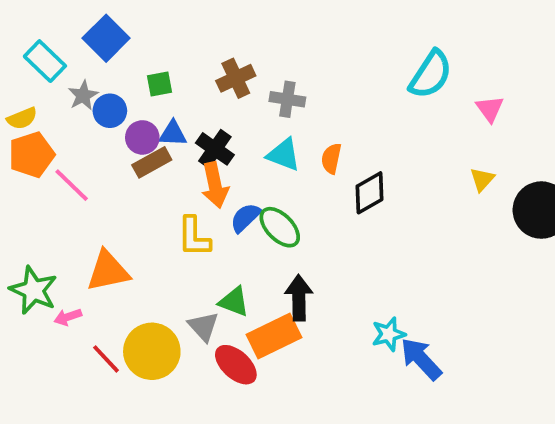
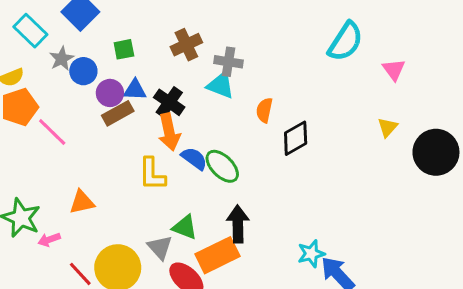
cyan triangle: (284, 155) -> (221, 85), moved
blue semicircle: (245, 218) -> (194, 158), turned 80
orange triangle: (108, 271) -> (82, 202), size x0.7

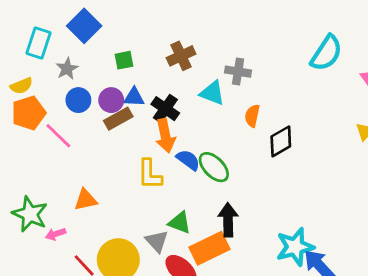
cyan rectangle: (30, 31) -> (38, 43), turned 64
gray cross: (228, 62) -> (238, 72), moved
blue circle: (83, 71) -> (78, 100), moved
cyan star: (311, 254) -> (295, 247), size x1.5

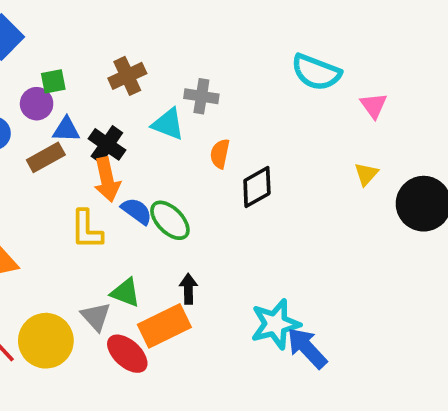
cyan semicircle: (326, 53) -> (316, 72), turned 78
purple circle: (111, 100) -> (37, 104), moved
black arrow: (228, 220) -> (188, 289), size x0.7

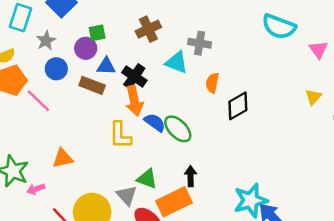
brown rectangle: (46, 157) -> (92, 85), turned 50

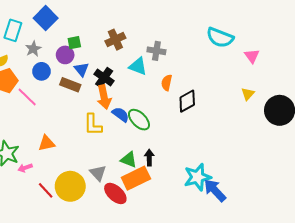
blue triangle: (106, 66) -> (82, 69), turned 49
green triangle: (147, 179) -> (129, 160), moved

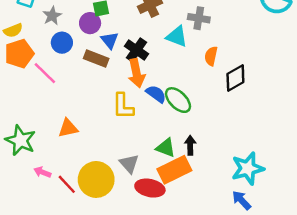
pink arrow: (25, 168) -> (42, 172), moved, turned 40
blue arrow: (215, 190) -> (242, 200), moved, size x0.7
red ellipse: (115, 193) -> (150, 188), turned -30

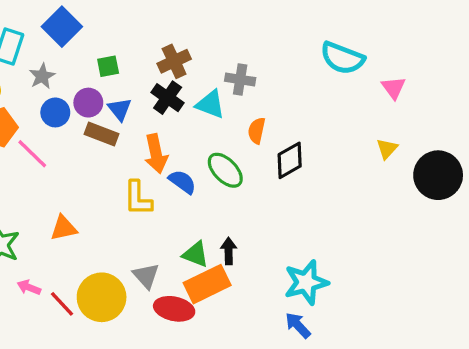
purple circle: (90, 23) -> (88, 103), moved
black cross: (136, 50) -> (168, 98), moved
green ellipse: (178, 100) -> (225, 170), moved

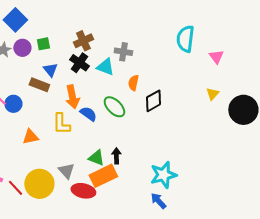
cyan semicircle: (342, 58) -> (185, 39), turned 76
purple circle: (88, 103) -> (22, 48), moved
blue circle: (55, 112) -> (13, 104), moved
orange triangle: (64, 228) -> (30, 137), moved

